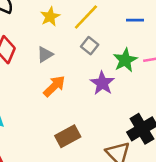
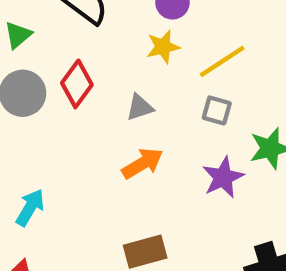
gray square: (90, 46) -> (217, 110), turned -36

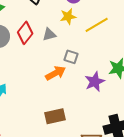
gray triangle: (140, 107) -> (49, 34), moved
gray square: (217, 110) -> (71, 57), moved

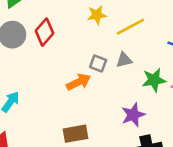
gray triangle: (49, 34) -> (124, 60), moved
purple star: (95, 82) -> (133, 115), moved

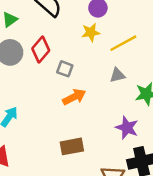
gray square: (98, 63) -> (65, 69), moved
purple star: (133, 115) -> (127, 128), turned -30

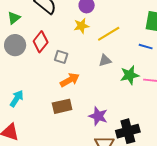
purple star: (127, 128) -> (98, 116), moved
brown rectangle: (72, 146) -> (62, 106), moved

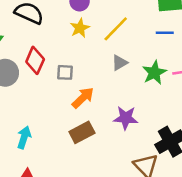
purple star: (98, 116) -> (126, 118), moved

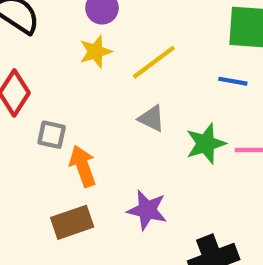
gray triangle: (120, 63) -> (152, 118), turned 48
gray square: (65, 72) -> (52, 135), moved
orange arrow: (83, 98) -> (83, 166), turned -75

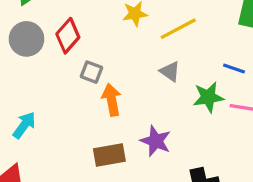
blue line: (233, 81) -> (234, 69), moved
brown rectangle: (72, 222) -> (109, 155), moved

